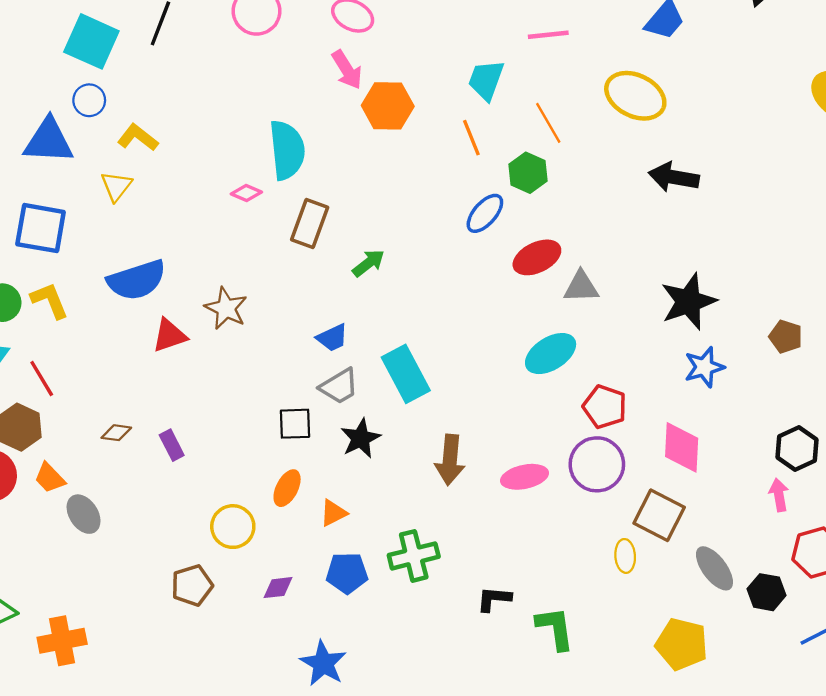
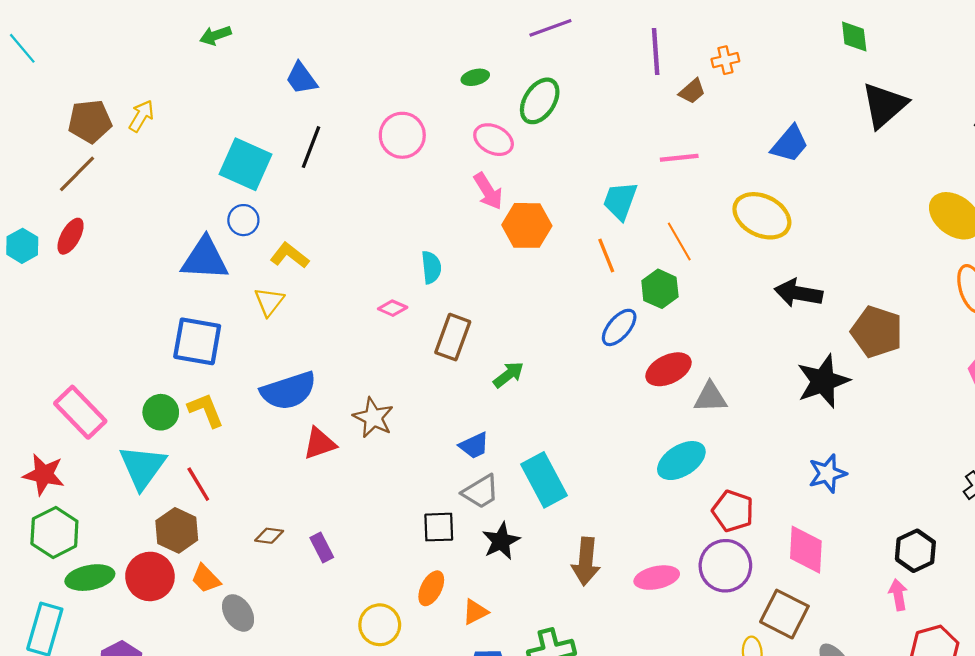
cyan semicircle: (287, 150) -> (431, 267), size x0.6
black star: (688, 302) -> (823, 381), moved
brown pentagon: (786, 337) -> (877, 332), moved, size x1.6

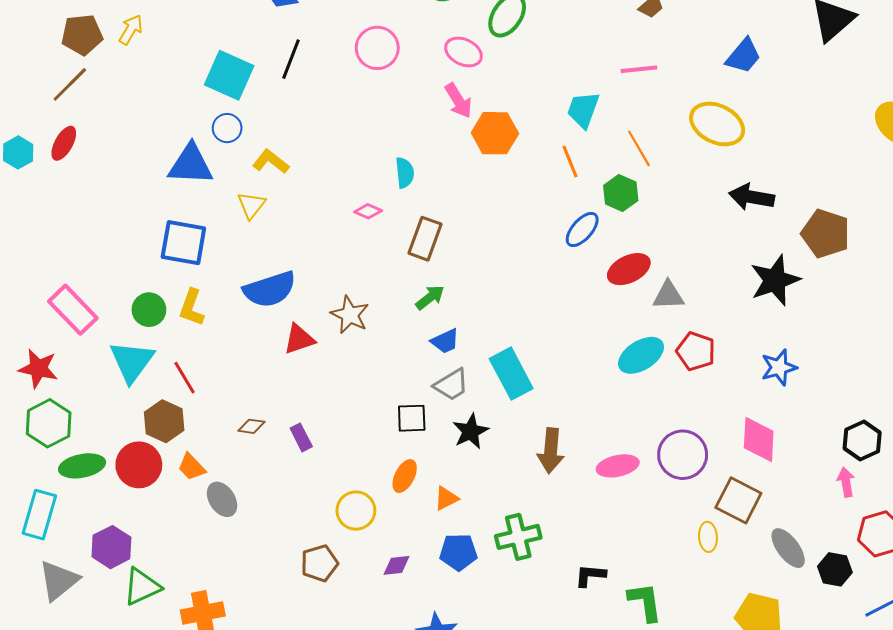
green arrow: (509, 375) -> (430, 297), moved
yellow L-shape: (206, 410) -> (192, 308), turned -138
red pentagon: (733, 511) -> (696, 351), moved

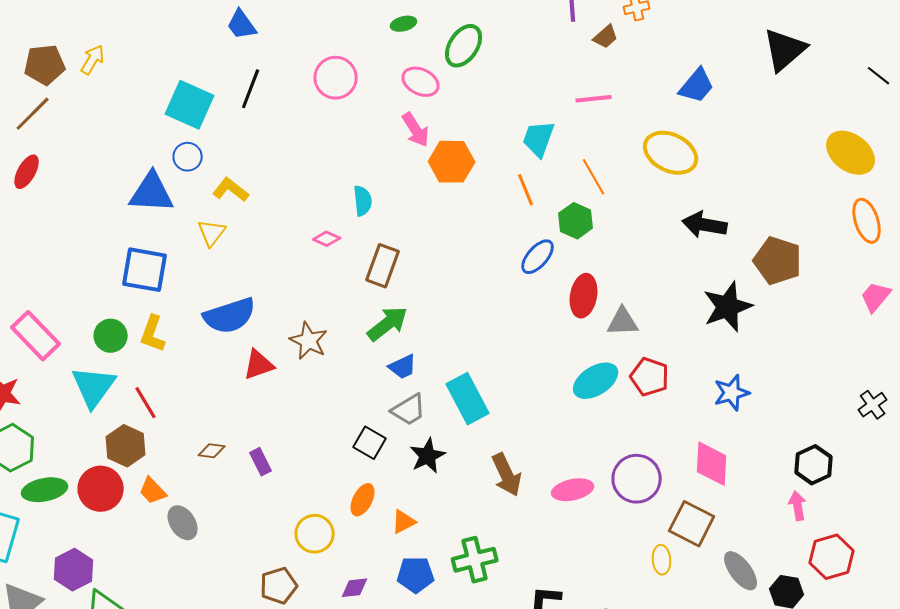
red ellipse: (629, 269) -> (584, 296), turned -54
green arrow: (430, 297) -> (388, 324), size x1.4
black square: (412, 418) -> (370, 443), turned 32
brown arrow: (551, 451) -> (507, 475), turned -30

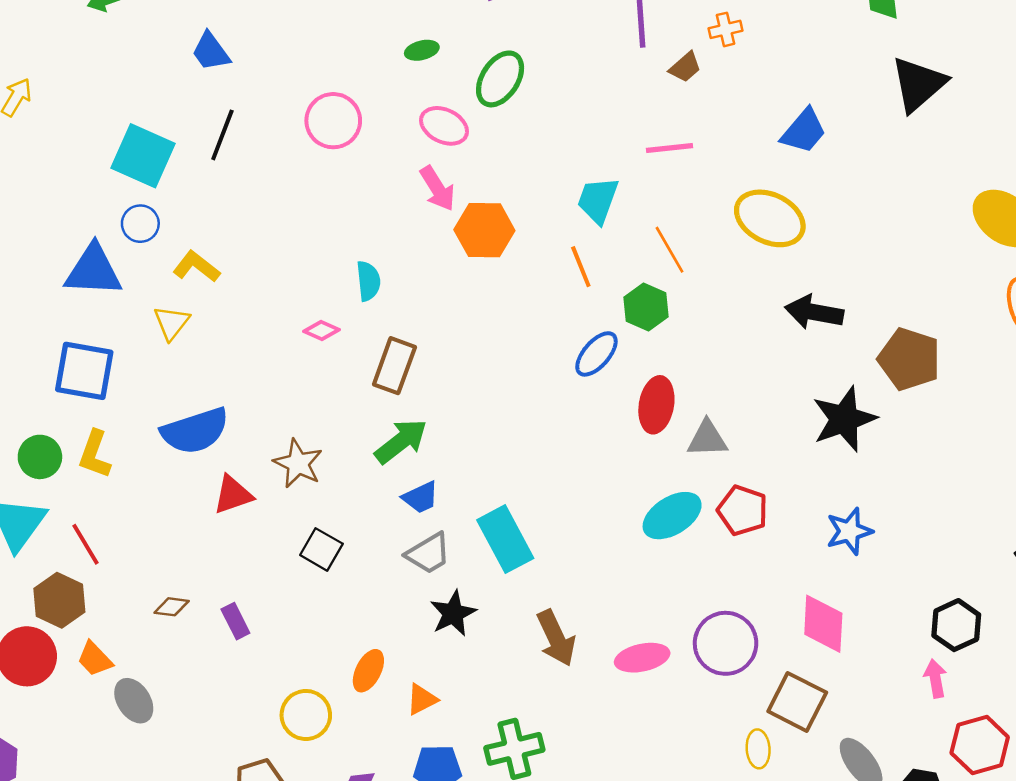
black square: (370, 443) -> (321, 549), moved

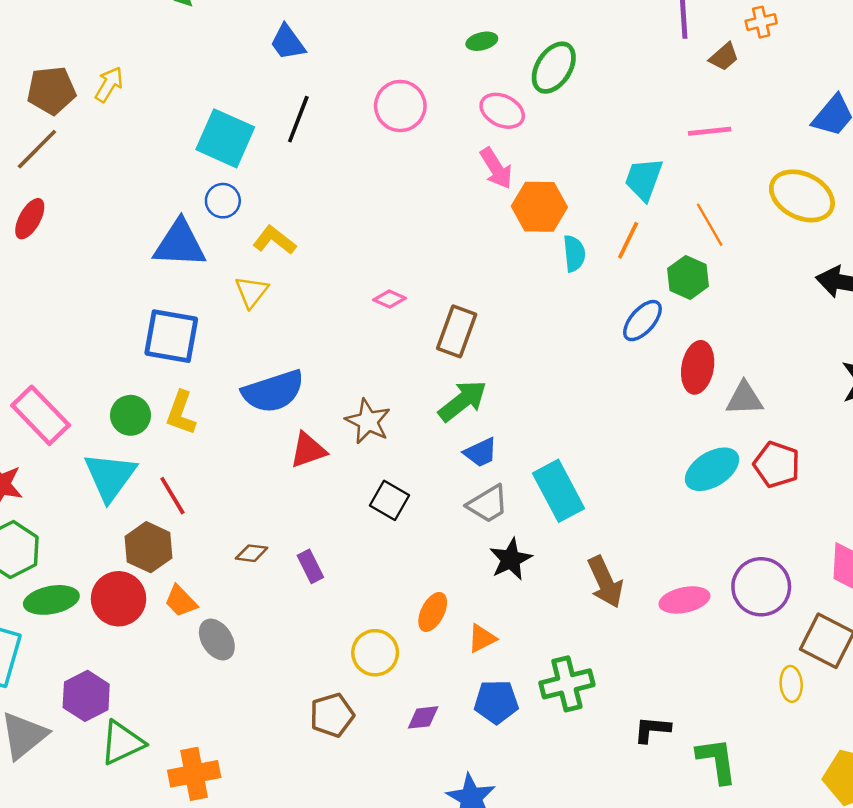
orange line: (581, 267) -> (628, 240), turned 48
cyan semicircle: (368, 281) -> (574, 253), moved

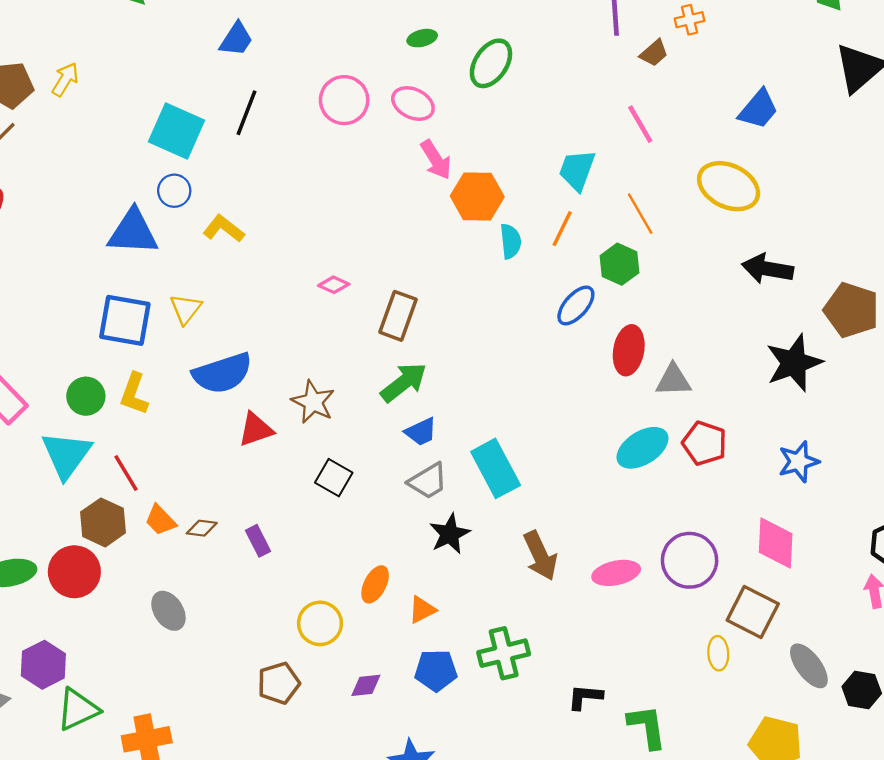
blue trapezoid: (288, 42) -> (236, 39), turned -111
pink ellipse: (502, 111) -> (413, 103), moved
pink line: (710, 131) -> (640, 124), turned 66
yellow triangle: (252, 292) -> (186, 309), moved
orange trapezoid: (181, 601) -> (160, 520), moved

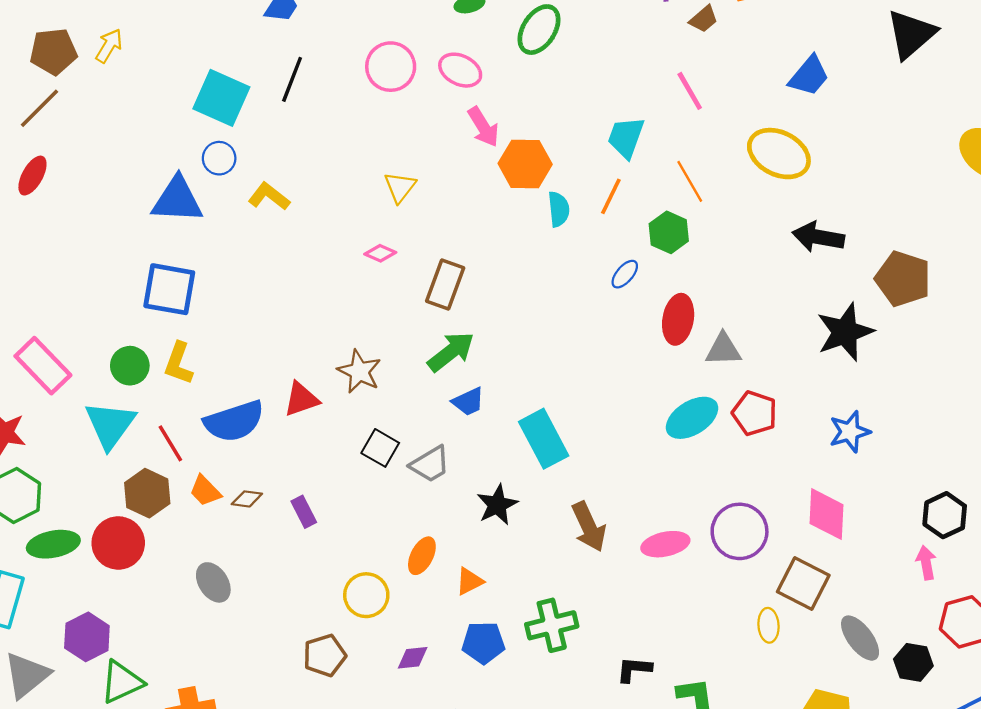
blue ellipse: (576, 305) -> (625, 274), size x0.7
yellow triangle: (186, 309) -> (400, 187), moved
blue semicircle: (222, 373) -> (234, 421), moved
gray trapezoid: (428, 481) -> (430, 464), moved

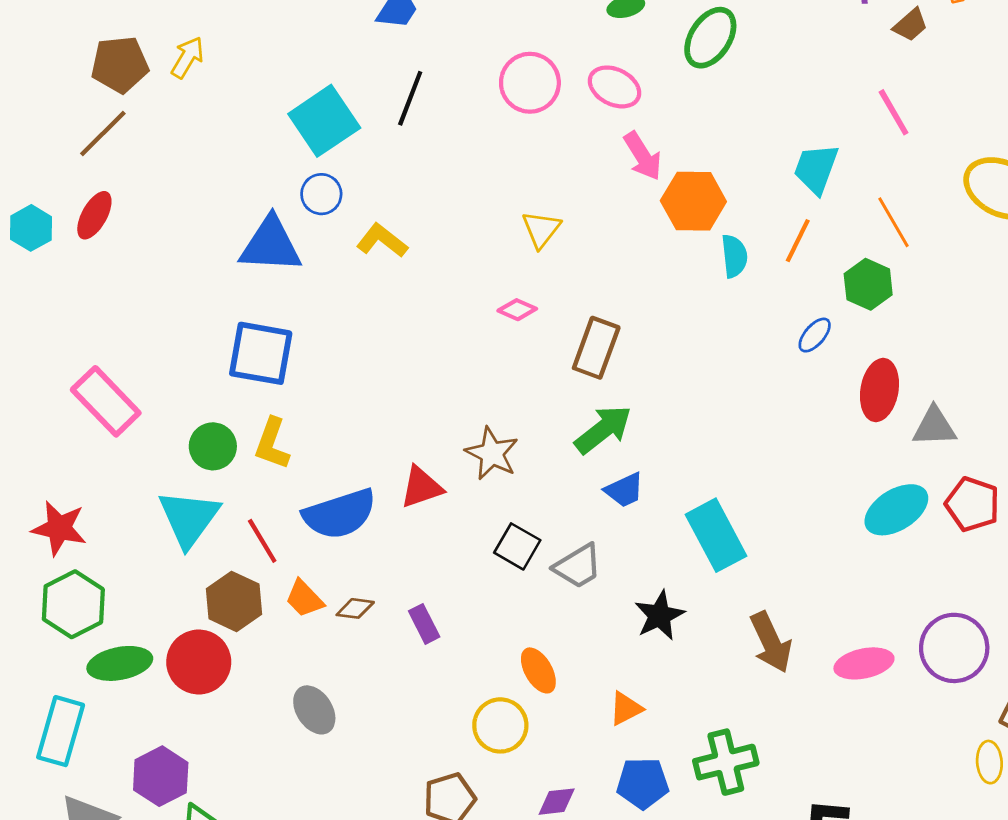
cyan square: (221, 98) -> (324, 121), turned 32
pink rectangle: (43, 366) -> (106, 401), moved
orange ellipse: (422, 556) -> (538, 670), moved, turned -57

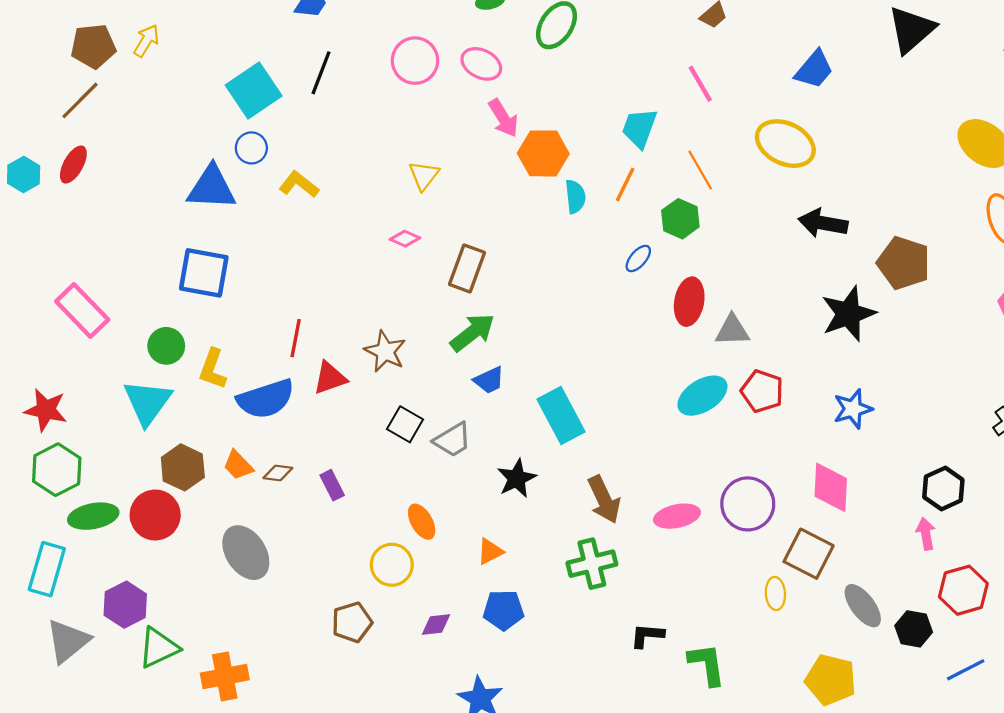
yellow L-shape: (272, 444) -> (213, 369), moved
red line: (262, 541) -> (296, 338), moved, turned 42
gray ellipse: (314, 710) -> (246, 553), size x1.4
green cross: (726, 762) -> (592, 564), moved

